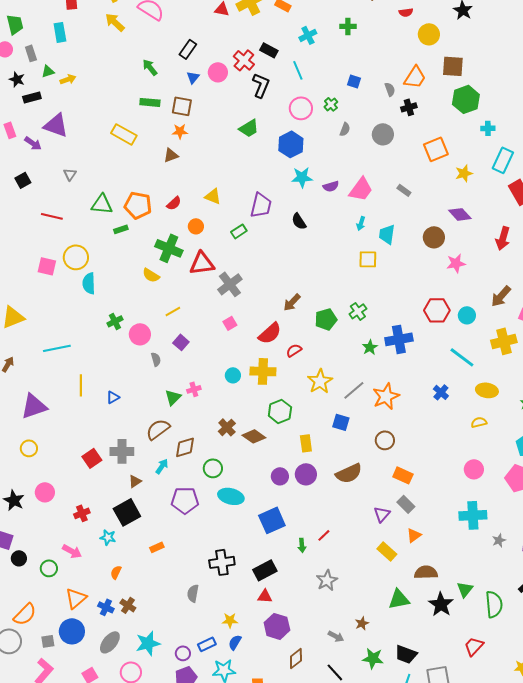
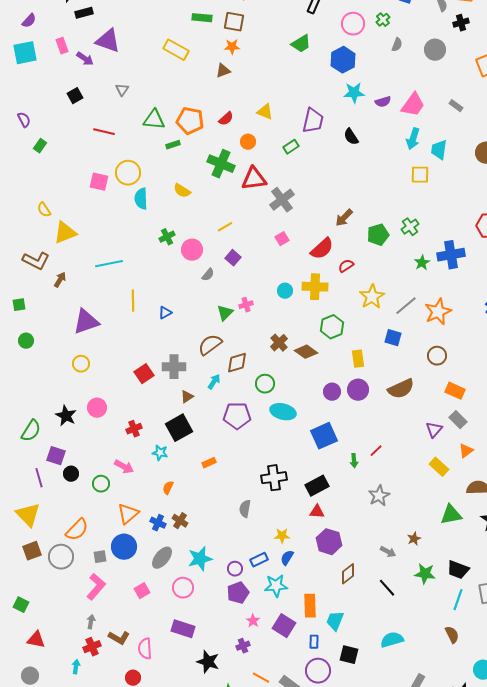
cyan arrow: (361, 223) -> (413, 139), size x1.5
yellow semicircle: (151, 275) -> (182, 191), moved
gray semicircle: (156, 359) -> (208, 275), turned 56

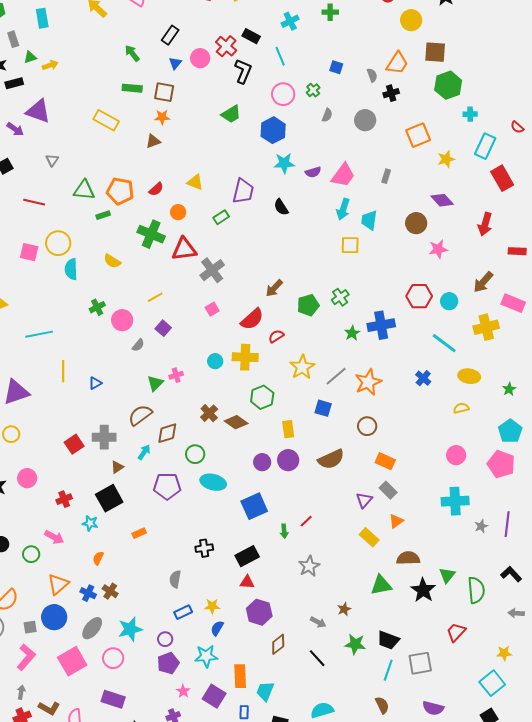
gray rectangle: (456, 106) -> (386, 176), turned 72
black cross: (274, 478) -> (204, 548), size x0.7
blue rectangle: (259, 560) -> (183, 612), moved
pink square: (142, 591) -> (72, 661), size x1.8

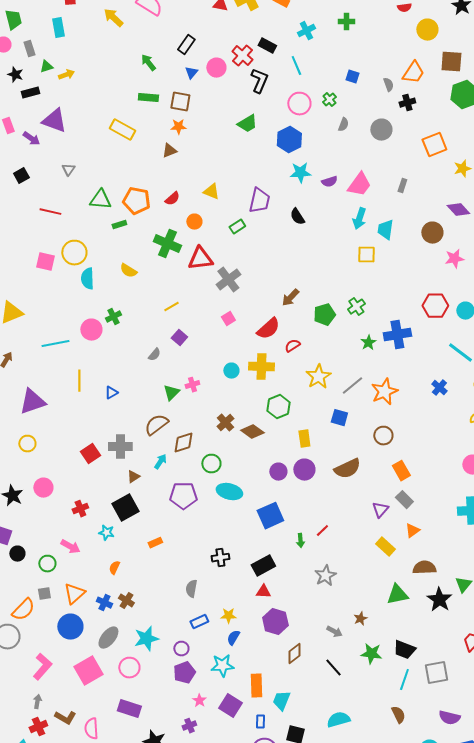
pink circle: (122, 320) -> (91, 330), moved
orange rectangle: (385, 461) -> (401, 471), turned 36
gray square: (30, 627) -> (44, 594), moved

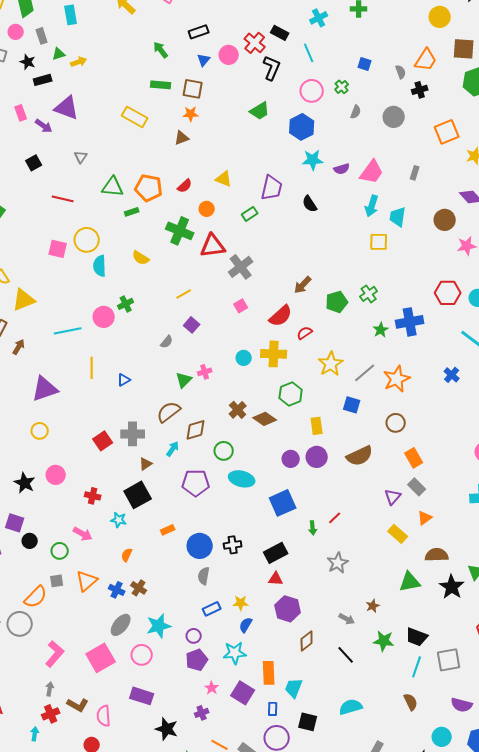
black rectangle: (186, 45) -> (199, 32), turned 36
red cross: (80, 509) -> (93, 496), turned 35
blue circle: (70, 627) -> (200, 546), moved

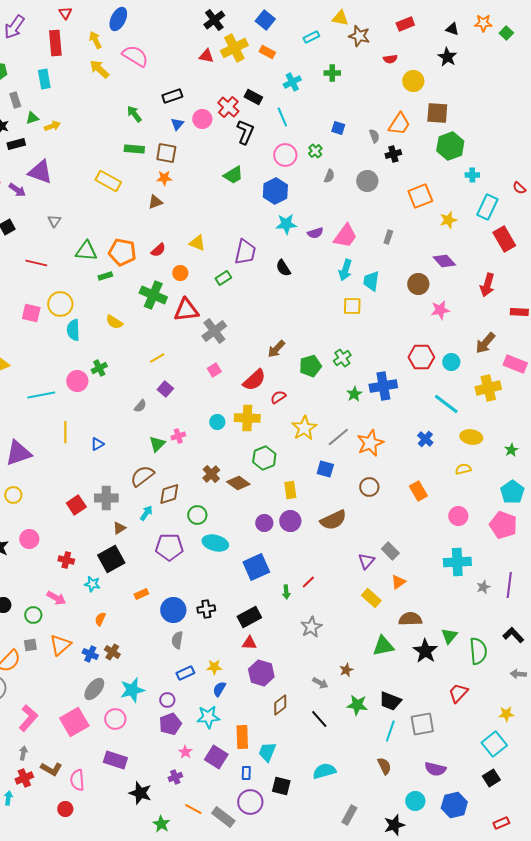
orange rectangle: (414, 458) -> (418, 491), moved

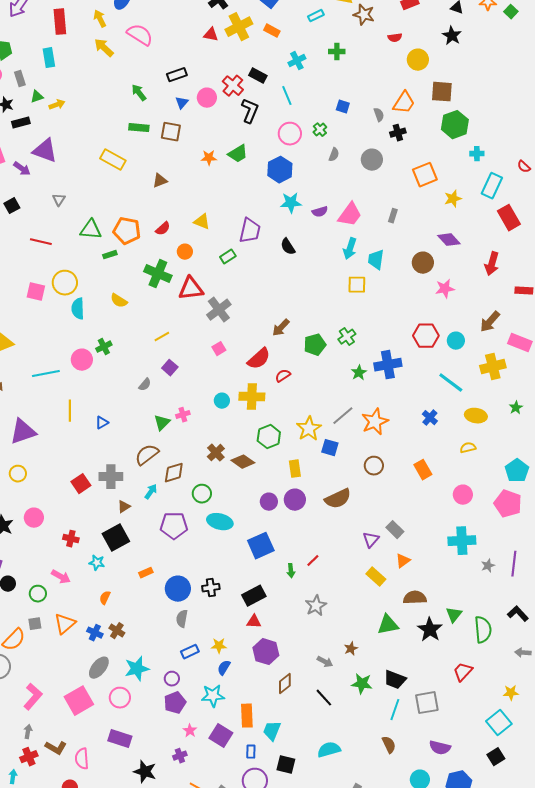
orange star: (164, 178) -> (209, 158), moved
yellow star: (304, 428) -> (309, 429), moved
green star: (511, 450) -> (516, 408), moved

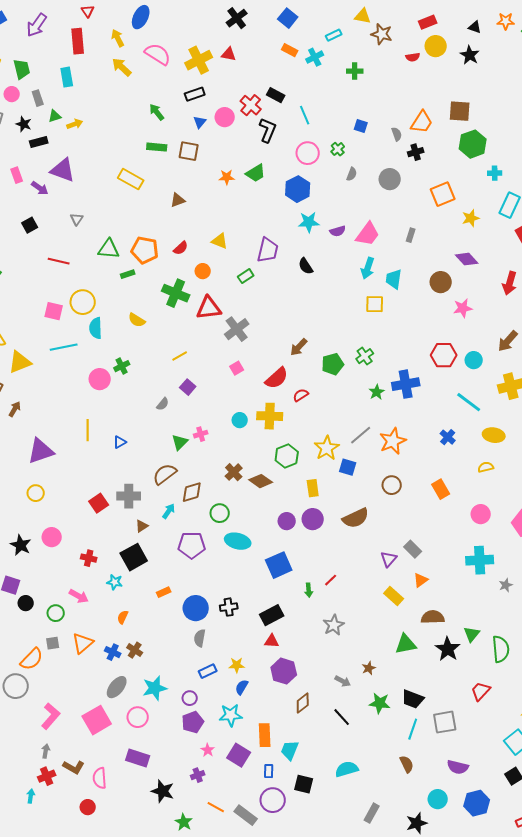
yellow cross: (239, 27) -> (199, 60), moved
yellow circle: (418, 60) -> (436, 46), moved
cyan cross: (297, 61) -> (315, 57), moved
cyan line: (46, 374) -> (64, 347), moved

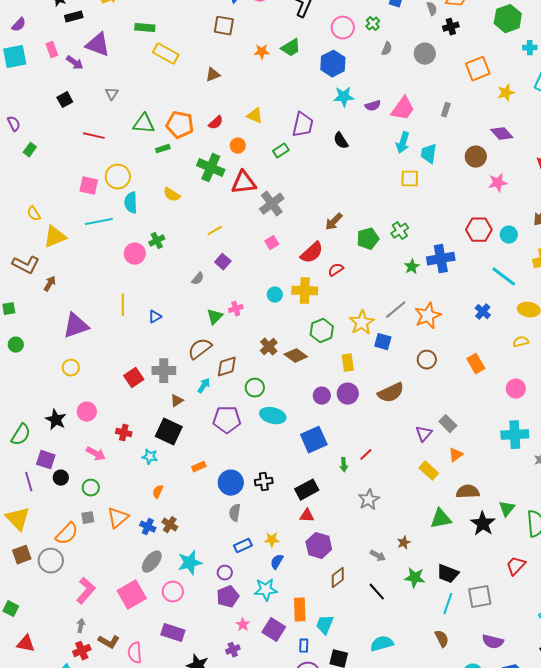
green rectangle: (157, 147) -> (145, 28), moved
black square: (134, 557) -> (169, 432), turned -36
pink arrow: (79, 596) -> (96, 454), moved

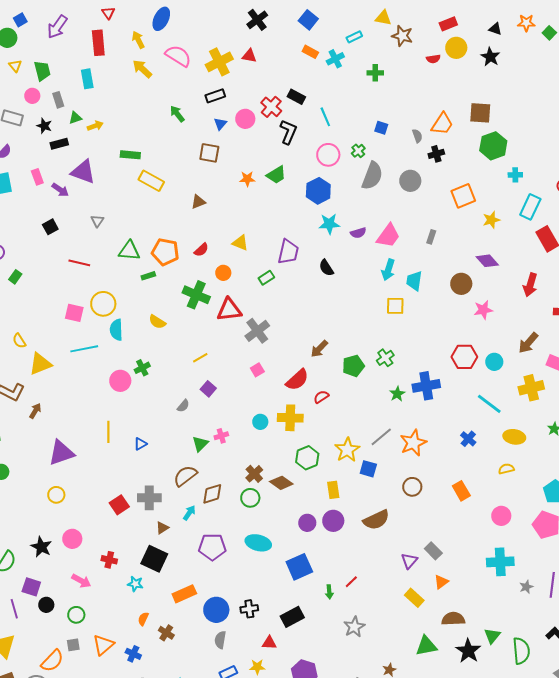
gray semicircle: (387, 49) -> (372, 176), size x2.0
green circle: (255, 388) -> (250, 498), moved
orange rectangle: (199, 467) -> (184, 594), size x1.6
red triangle: (307, 516) -> (269, 643), moved
brown cross: (170, 525) -> (166, 633), moved

